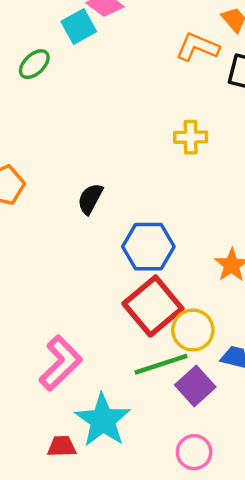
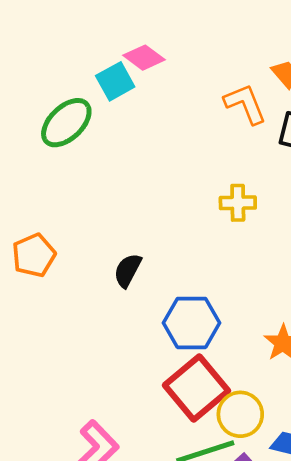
orange L-shape: (197, 47) -> (245, 104), turned 45
green ellipse: (34, 64) -> (66, 123), size x1.5

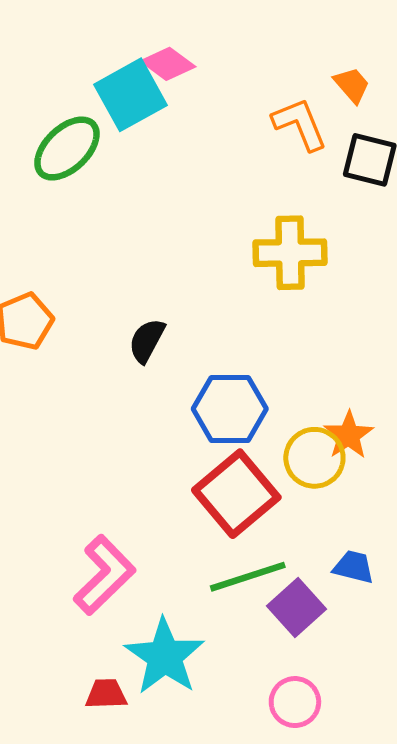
cyan square: (115, 81) -> (130, 95), size x1.4
yellow cross: (238, 203) -> (290, 253), size x1.5
yellow circle: (240, 414) -> (314, 458), moved

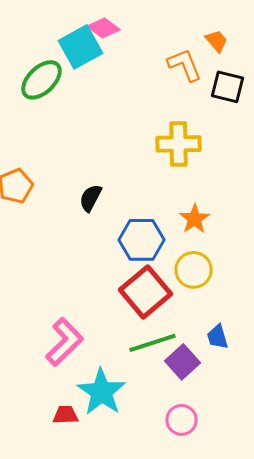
orange star: (349, 435) -> (194, 219), moved
blue trapezoid: (354, 567) -> (218, 337), turned -120

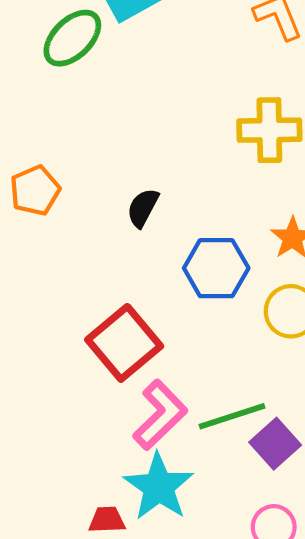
red square: (146, 292) -> (124, 343), moved
pink L-shape: (64, 342) -> (160, 415), moved

